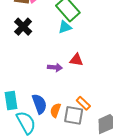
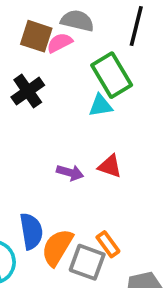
orange semicircle: (56, 110) -> (57, 247), size x1.5

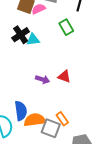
green rectangle: (112, 75) -> (66, 27), size x0.7
cyan triangle: (101, 105) -> (33, 40), moved
orange semicircle: (57, 247) -> (35, 120), turned 50

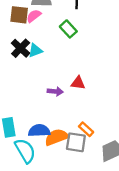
blue semicircle: (21, 111) -> (39, 131), turned -72

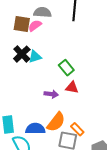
green rectangle: (68, 29) -> (66, 68), moved
orange semicircle: (56, 137) -> (56, 122), moved, turned 145

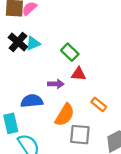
blue semicircle: (35, 129) -> (32, 101), moved
orange rectangle: (77, 129) -> (99, 104), moved

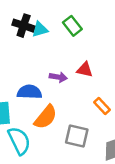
black cross: (18, 42) -> (24, 26), turned -30
green rectangle: (70, 52) -> (72, 26), moved
orange semicircle: (65, 115) -> (46, 117), moved

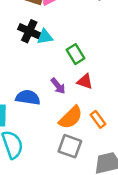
green rectangle: (72, 26) -> (75, 54), moved
purple arrow: (58, 77) -> (58, 86), turned 35
orange semicircle: (46, 117) -> (71, 117), moved

